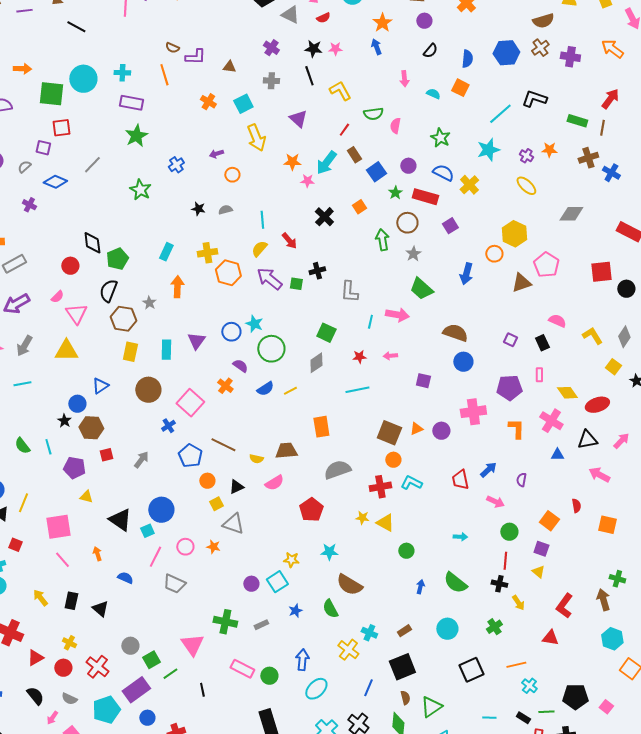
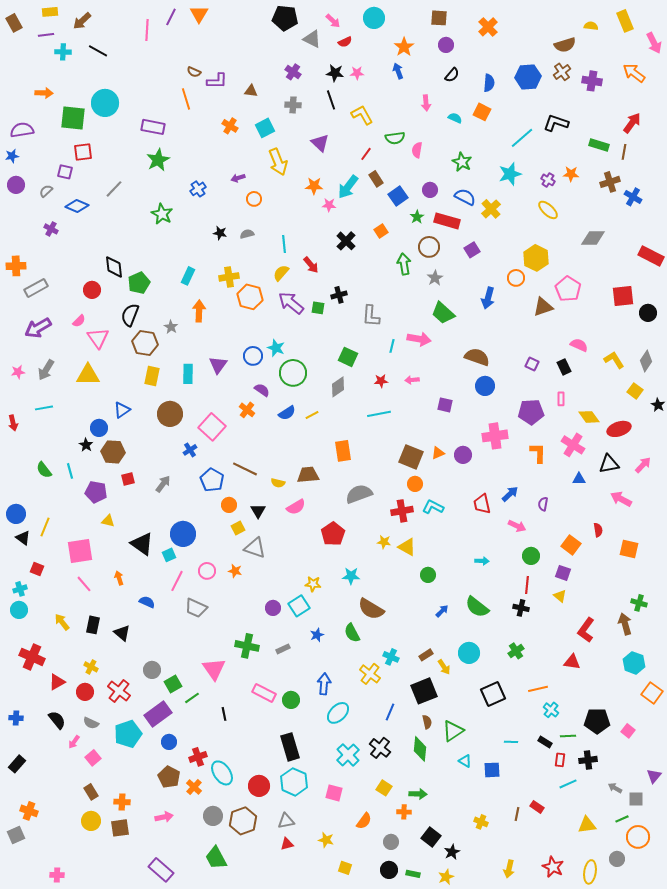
cyan cross: (122, 73) -> (63, 52), moved
black triangle: (236, 487) -> (258, 511), turned -35
blue arrow: (420, 587) -> (442, 611), turned 32
yellow arrow: (518, 603) -> (444, 667), moved

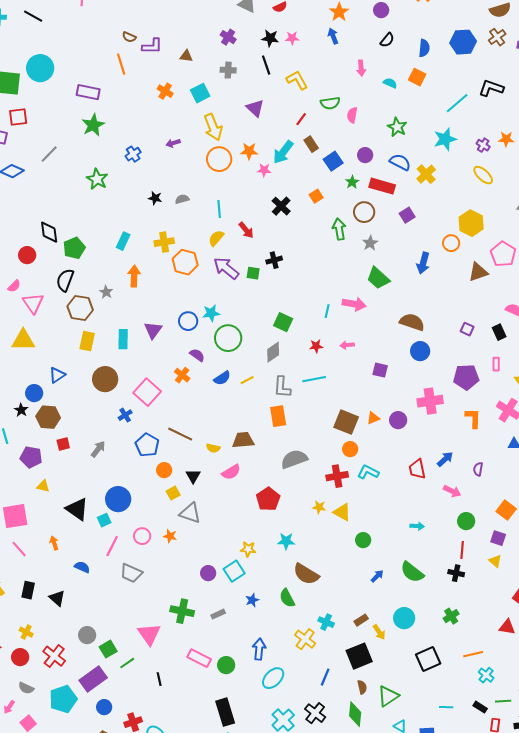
orange circle: (254, 199) -> (219, 159), moved, size x1.6
gray L-shape: (371, 316) -> (282, 387), moved
cyan star: (276, 348) -> (211, 313), turned -30

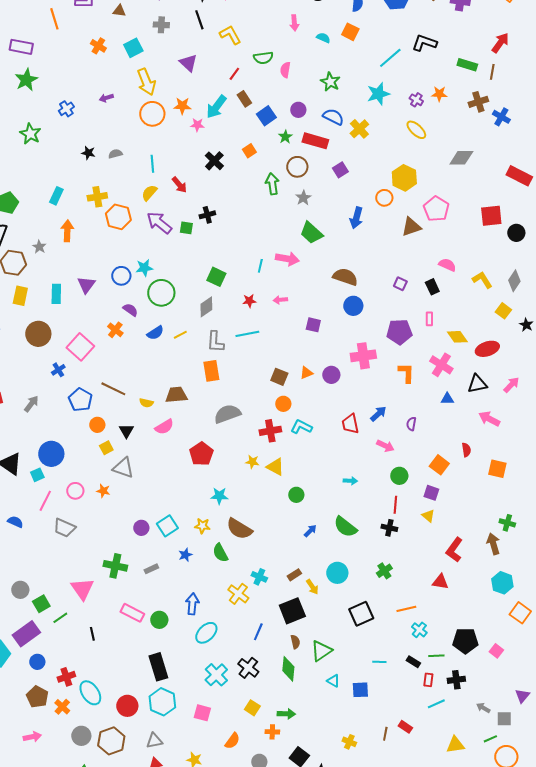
brown square: (346, 422) -> (279, 377), size x0.7
yellow star: (248, 549) -> (202, 526), moved

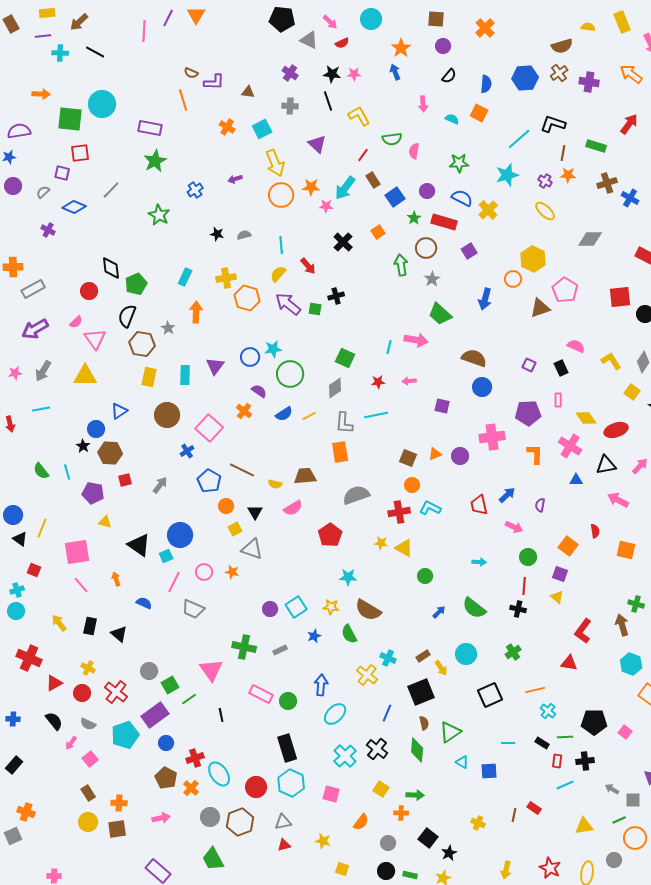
brown line: (492, 72) -> (563, 153), moved
green star: (330, 82) -> (459, 163), turned -30

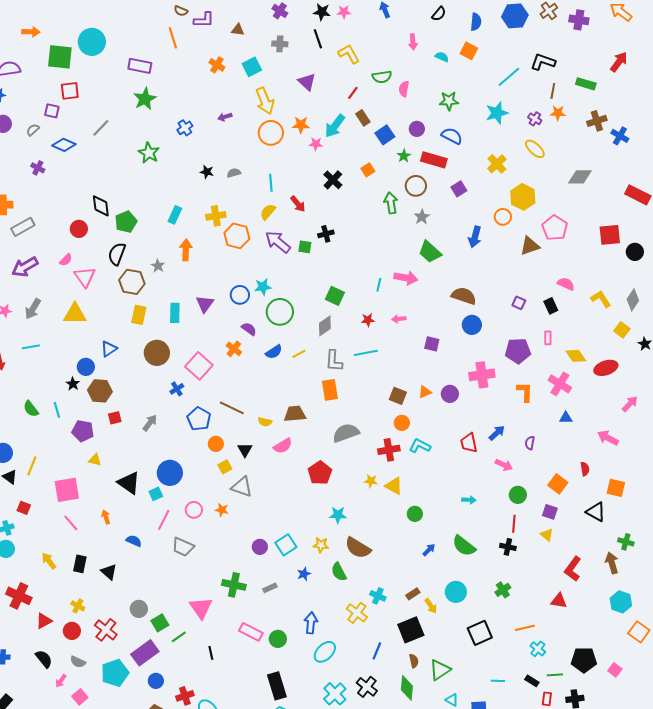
yellow cross: (488, 210) -> (497, 164), moved
black triangle: (606, 465) -> (596, 512), moved, turned 40

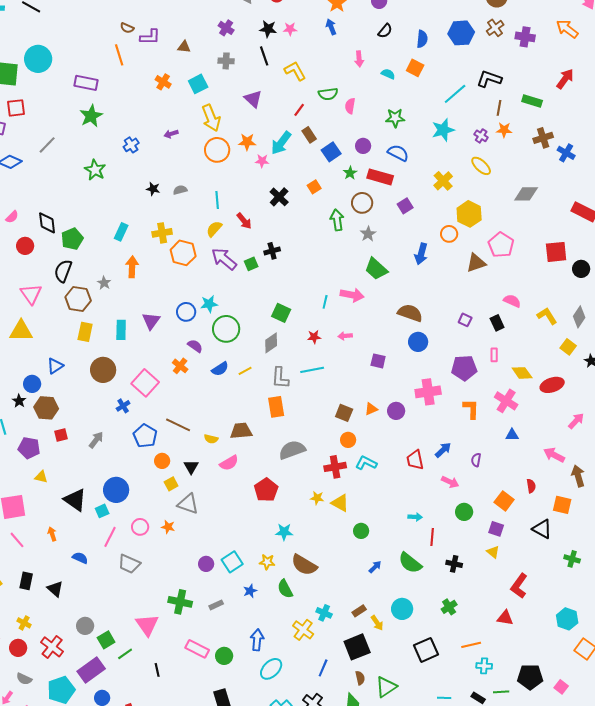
green square: (305, 247) -> (251, 264), turned -32
pink semicircle: (66, 260) -> (12, 217), moved
red line: (514, 524) -> (432, 537), moved
brown arrow: (612, 563) -> (578, 476), moved
cyan cross: (538, 649) -> (484, 666), turned -35

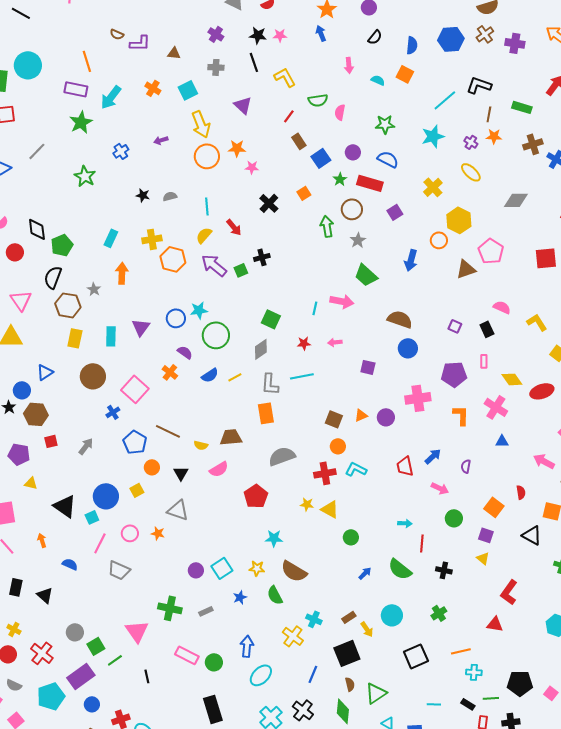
orange line: (119, 55) -> (87, 61), moved
cyan arrow: (281, 143) -> (111, 97), moved
yellow square: (171, 484) -> (137, 490), moved

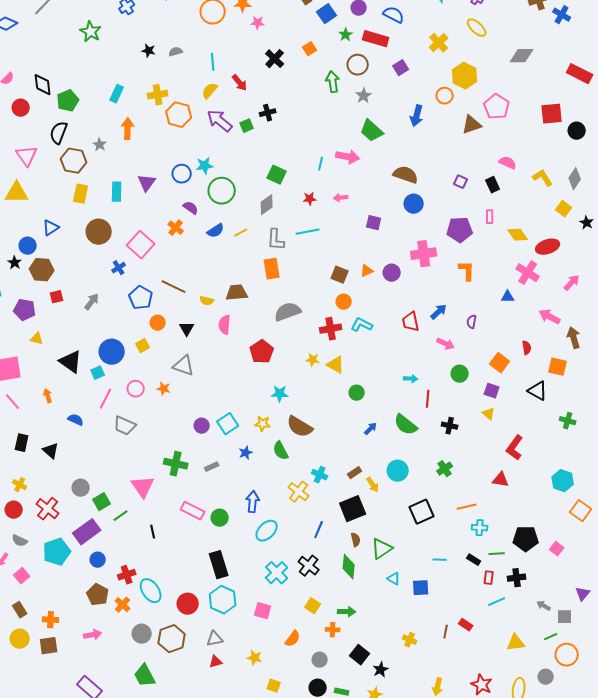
pink cross: (496, 407) -> (528, 273), moved
pink semicircle: (219, 469) -> (225, 325), turned 126

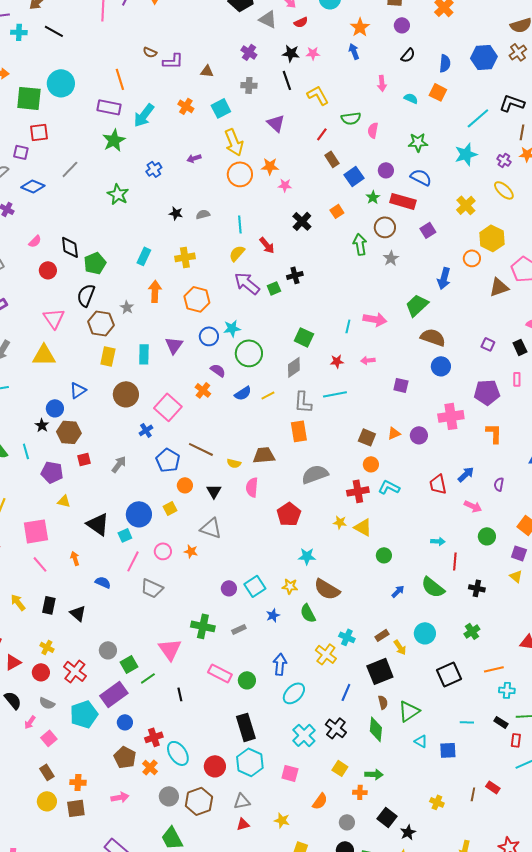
orange hexagon: (179, 115) -> (197, 299), moved
green trapezoid: (372, 131) -> (417, 305), moved, turned 95

